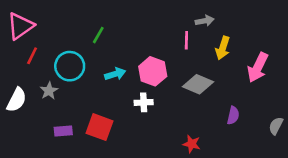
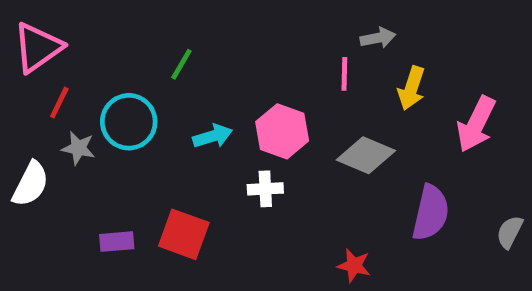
gray star: (49, 91) -> (78, 148), moved, turned -30
purple semicircle: (233, 115) -> (431, 213), size x1.6

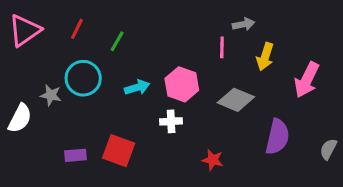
red line: (59, 103) -> (77, 29), moved
red star: (354, 265) -> (213, 160), moved

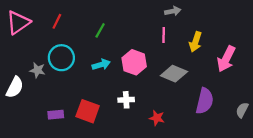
gray arrow: (244, 24) -> (173, 11), moved
green line: (117, 41) -> (100, 30), moved
white cross: (171, 121) -> (126, 100), moved

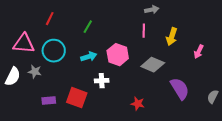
pink triangle: (18, 22) -> (24, 44), moved, turned 40
pink arrow: (226, 59) -> (199, 52), size x0.6
gray star: (38, 70) -> (35, 72), moved
white cross: (126, 100) -> (102, 81), moved
purple semicircle: (205, 101) -> (180, 89), turned -45

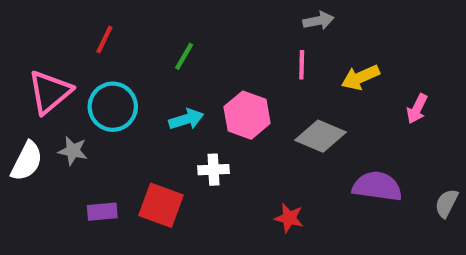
yellow arrow: (172, 37) -> (360, 77), turned 48
pink triangle: (24, 44) -> (50, 92), turned -45
purple semicircle: (180, 89) -> (377, 186), turned -50

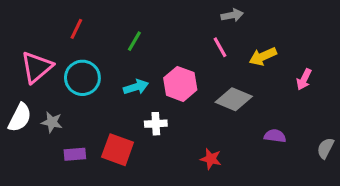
pink line: (302, 65) -> (220, 47), turned -30
gray star: (73, 151) -> (52, 122), moved
purple semicircle: (377, 186) -> (275, 136), size x0.6

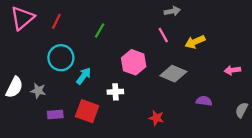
pink triangle: (37, 67) -> (22, 18), moved
pink arrow: (304, 79) -> (232, 70), moved, turned 56
cyan arrow: (136, 87) -> (84, 76), moved, turned -36

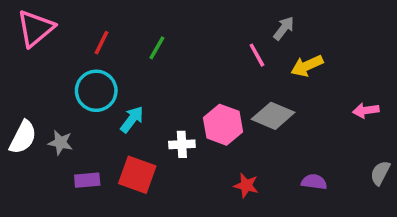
gray arrow: (172, 11) -> (284, 28), moved, turned -42
red line: (56, 21) -> (102, 43), moved
pink hexagon: (134, 62) -> (223, 125), moved
purple semicircle: (204, 101) -> (314, 182), moved

